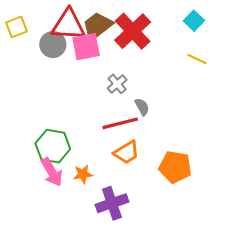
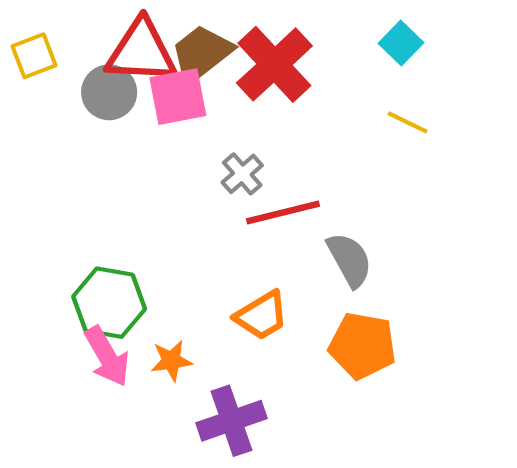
gray semicircle: (142, 107) -> (350, 260), moved, size x1.5
red line: (120, 123) -> (283, 213), moved

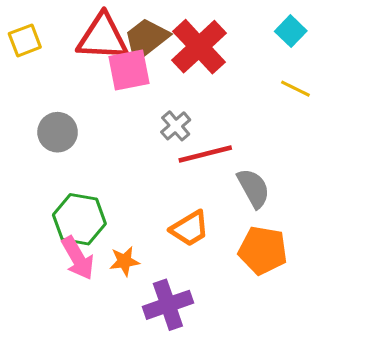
gray circle: (109, 92) -> (58, 132), moved

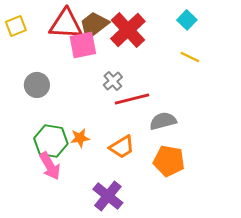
gray semicircle: (253, 188) -> (163, 121), turned -76
orange star: (124, 261) -> (80, 138), moved
purple cross: (168, 305) -> (108, 196), turned -32

